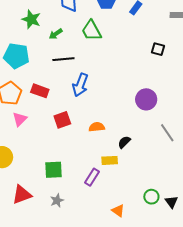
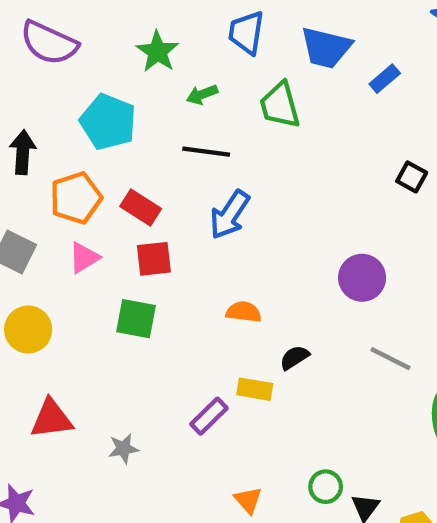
red square: (62, 120) -> (154, 259), moved
gray line: (167, 133) -> (391, 359), turned -42
green square: (53, 170) -> (136, 319), moved

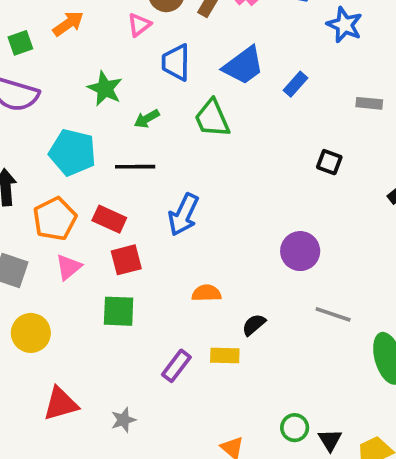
blue trapezoid: (326, 48) -> (243, 66), turned -42
black line: (206, 152) -> (135, 167), moved
purple rectangle: (209, 416) -> (176, 366), moved

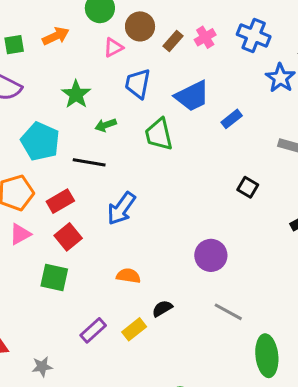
red rectangle: (109, 219) -> (60, 201), turned -65
red square: (126, 260) -> (68, 237), turned -35
yellow rectangle: (225, 356) -> (134, 329), turned -50

